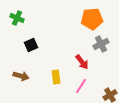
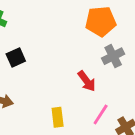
yellow rectangle: (56, 77) -> (58, 117), moved
pink line: (81, 86) -> (101, 114), moved

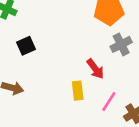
yellow rectangle: (58, 117) -> (78, 91), moved

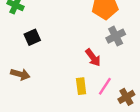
yellow rectangle: (78, 91) -> (81, 86), moved

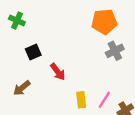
red arrow: (93, 58) -> (58, 72), moved
brown arrow: (20, 74) -> (22, 88), turned 126

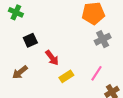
yellow rectangle: (81, 100) -> (66, 76), moved, turned 64
pink line: (104, 100) -> (96, 73), moved

